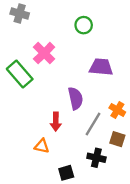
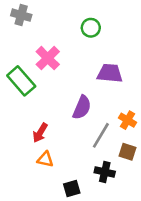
purple semicircle: (75, 98) -> (82, 107), turned 35
red arrow: (56, 122) -> (40, 133), moved, turned 30

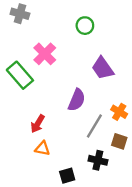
purple trapezoid: (110, 73) -> (103, 68), turned -130

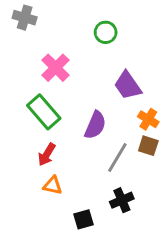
green rectangle: (20, 75) -> (44, 112), moved
orange cross: (119, 112) -> (148, 119), moved
brown square: (119, 141) -> (148, 146), moved
black cross: (98, 160) -> (122, 200), turned -36

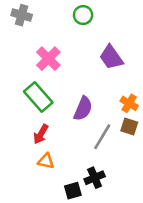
green circle: (106, 32) -> (83, 15), moved
purple trapezoid: (128, 85) -> (111, 57), moved
black cross: (122, 200) -> (95, 178), moved

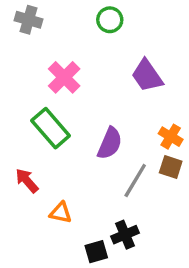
red arrow: (41, 134) -> (27, 181), moved, turned 108

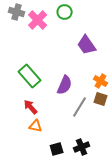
pink cross: (64, 77) -> (38, 20), moved
red arrow: (27, 181) -> (31, 107), moved
black cross: (125, 235) -> (82, 147), moved

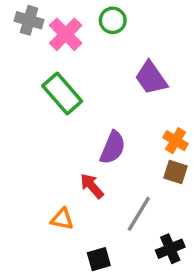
green rectangle: (30, 76) -> (62, 94), moved
red arrow: (31, 107) -> (92, 186), moved
gray line: (80, 107) -> (139, 214), moved
black cross: (82, 147) -> (170, 249), moved

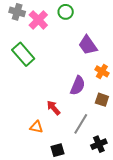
green rectangle: (62, 94) -> (23, 54), moved
orange cross: (175, 141) -> (102, 71), moved
purple semicircle: (113, 148) -> (78, 86), moved

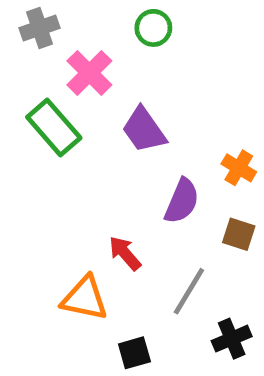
gray cross: (17, 12) -> (40, 28), turned -35
pink cross: (38, 20) -> (89, 73), moved
purple trapezoid: (88, 45) -> (144, 130), moved
orange triangle: (36, 127) -> (85, 298), size x1.5

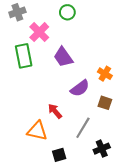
green rectangle: (54, 128) -> (24, 56), turned 30
purple semicircle: (182, 201) -> (80, 88), turned 30

